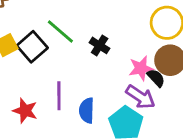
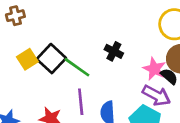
green line: (60, 31) -> (77, 67), moved
pink star: (141, 68) -> (154, 69), turned -30

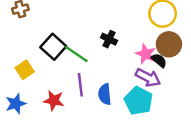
yellow square: (27, 59) -> (25, 70), moved

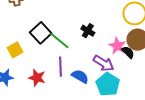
purple arrow: (148, 78) -> (104, 63), moved
blue semicircle: (105, 94) -> (80, 76), turned 120

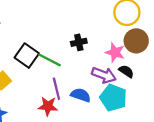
black cross: (88, 31) -> (79, 42), turned -32
black semicircle: (128, 52) -> (126, 71), moved
red star: (37, 78) -> (48, 106), moved

